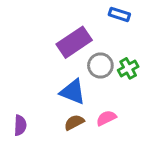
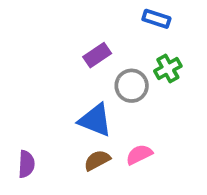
purple rectangle: (74, 42) -> (97, 55), size x0.6
green cross: (128, 68) -> (168, 69), moved

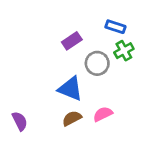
blue rectangle: (156, 19) -> (115, 27), moved
purple semicircle: (26, 164) -> (20, 121), turned -30

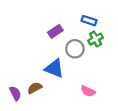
pink semicircle: (103, 114) -> (88, 91), moved, turned -128
brown semicircle: (72, 118) -> (35, 88), moved

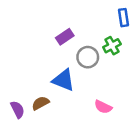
blue rectangle: (89, 21) -> (123, 18), moved, turned 64

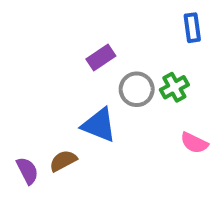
green cross: (112, 46) -> (174, 87), moved
pink semicircle: (103, 107) -> (194, 143), moved

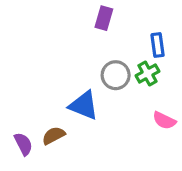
blue rectangle: (192, 28) -> (158, 45), moved
purple rectangle: (101, 57) -> (104, 18), moved, turned -40

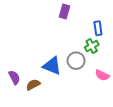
gray circle: (116, 75) -> (76, 61), moved
purple semicircle: (23, 144) -> (14, 77), moved

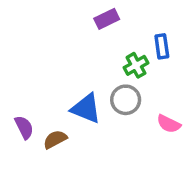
purple rectangle: (65, 12) -> (107, 19), turned 48
green cross: (92, 46) -> (136, 65), moved

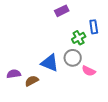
pink semicircle: (169, 124) -> (89, 71), moved
purple semicircle: (24, 127) -> (14, 74), turned -72

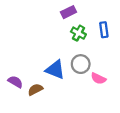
green cross: (79, 38) -> (78, 33), moved, turned -32
purple semicircle: (14, 74) -> (15, 82), turned 40

